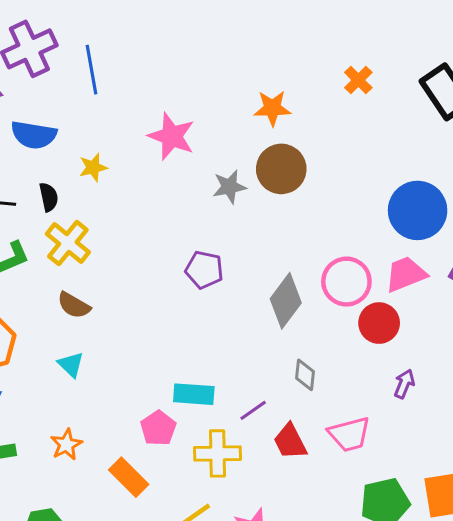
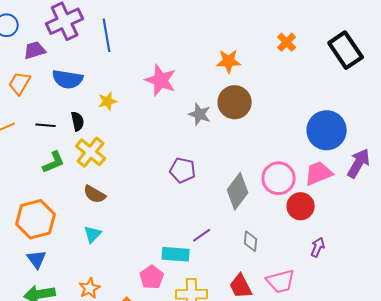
gray star: (229, 187) -> (200, 114), turned 30
cyan triangle: (71, 365) -> (93, 234), turned 30
purple line: (253, 410) -> (202, 235), moved

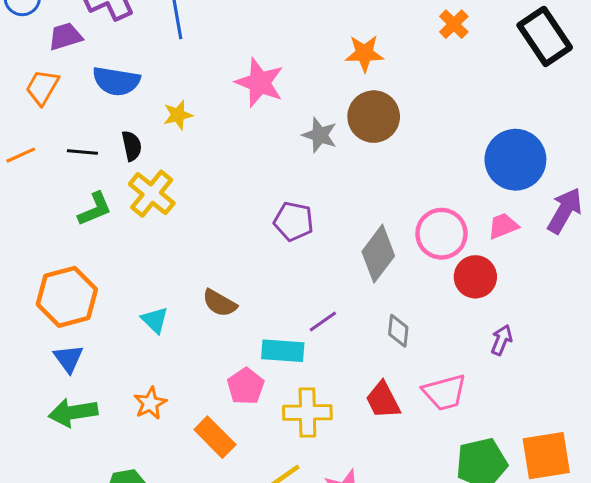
pink trapezoid: (319, 173) -> (503, 226), size x0.7
brown semicircle: (95, 194) -> (220, 303), moved
cyan triangle: (93, 234) -> (155, 320), turned -30

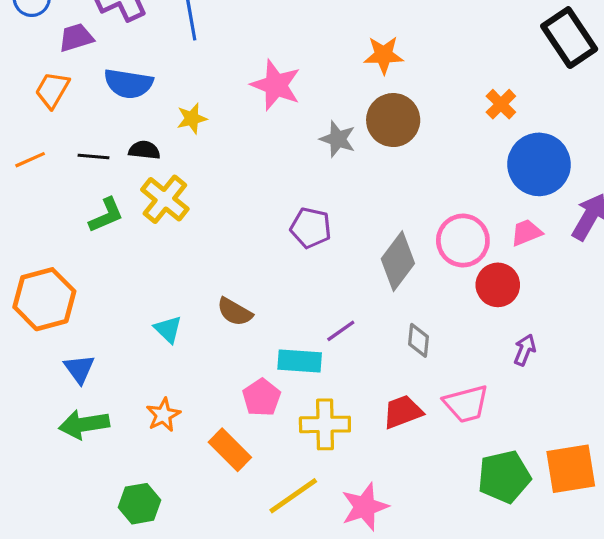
orange cross: (454, 24) -> (501, 104), moved
black semicircle: (132, 146) -> (144, 150), turned -72
orange hexagon: (67, 297) -> (44, 299), moved
red trapezoid: (383, 400) -> (403, 412), turned 96

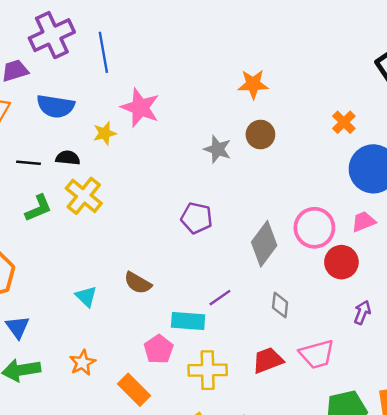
pink star: (276, 85) -> (140, 108), moved
brown circle: (393, 120) -> (260, 135), size x0.7

